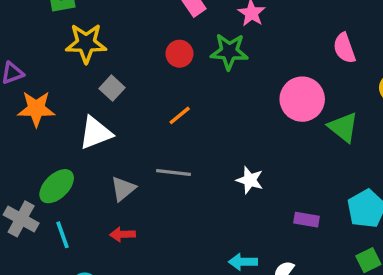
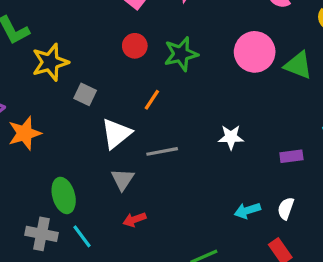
green star: (229, 52) -> (181, 54), moved
white triangle: (96, 133) -> (116, 134), moved
green ellipse: (57, 186) -> (64, 195), turned -44

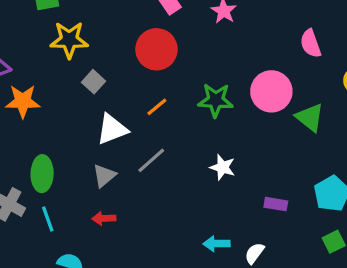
red circle: (135, 46) -> (156, 49), size x1.6
green star: (181, 54) -> (216, 100), moved
gray line: (162, 151) -> (151, 160), turned -48

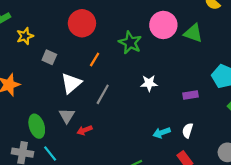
yellow star: (69, 40) -> (25, 36), size x0.7
green star: (216, 100) -> (130, 43), turned -30
gray triangle: (104, 176) -> (67, 116), moved
red arrow: (104, 218) -> (85, 130), moved

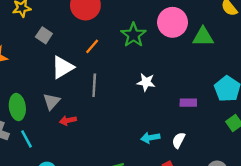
green triangle: (193, 33) -> (203, 37), turned -30
gray line: (103, 94) -> (94, 85), turned -36

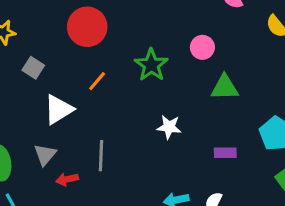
pink circle: (172, 22) -> (202, 47), size x0.6
green triangle: (203, 37) -> (225, 88), moved
gray line: (94, 85) -> (101, 156), moved

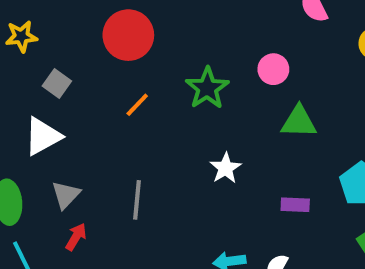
white triangle: (59, 109) -> (43, 136), moved
white star: (169, 127) -> (225, 168), turned 30
red arrow: (67, 179) -> (76, 237), moved, turned 130

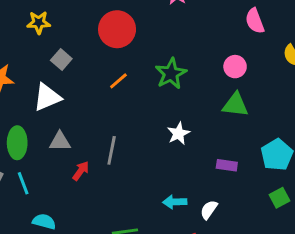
pink circle: (273, 69) -> (235, 67), moved
gray triangle: (66, 195) -> (60, 142), turned 40
red arrow: (76, 237) -> (81, 171), moved

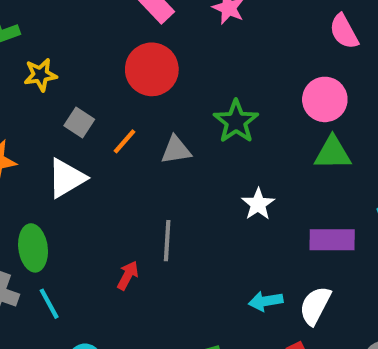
pink circle: (235, 67) -> (325, 99), size x1.4
orange line: (118, 81) -> (125, 141), moved
gray triangle: (60, 142) -> (176, 150), moved
purple rectangle: (227, 165) -> (332, 240), size x1.5
white semicircle: (209, 210) -> (315, 306), size x1.4

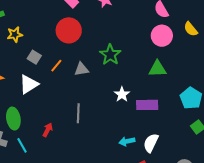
pink circle: (325, 99) -> (162, 36), moved
purple rectangle: (332, 240) -> (147, 105), moved
red arrow: (128, 275) -> (48, 130), moved

